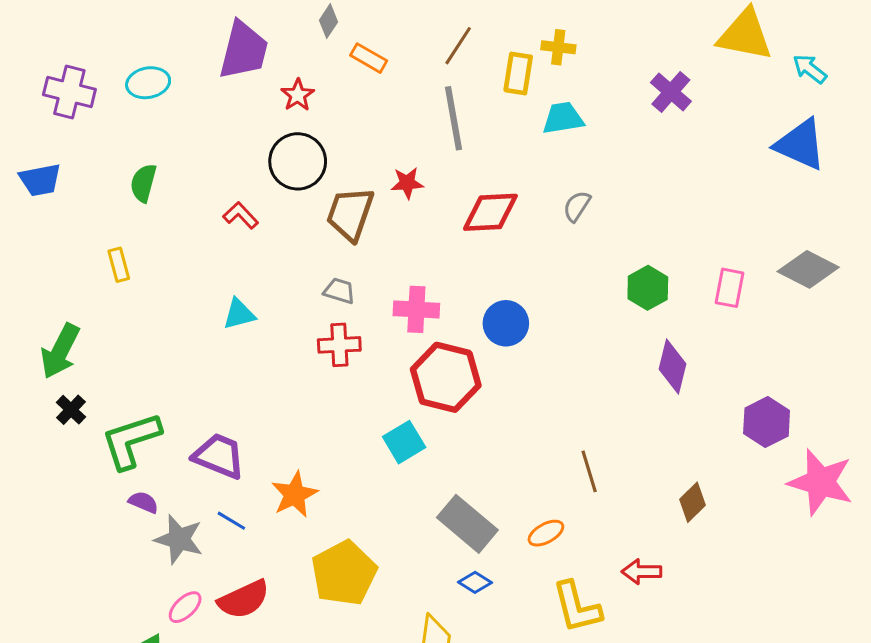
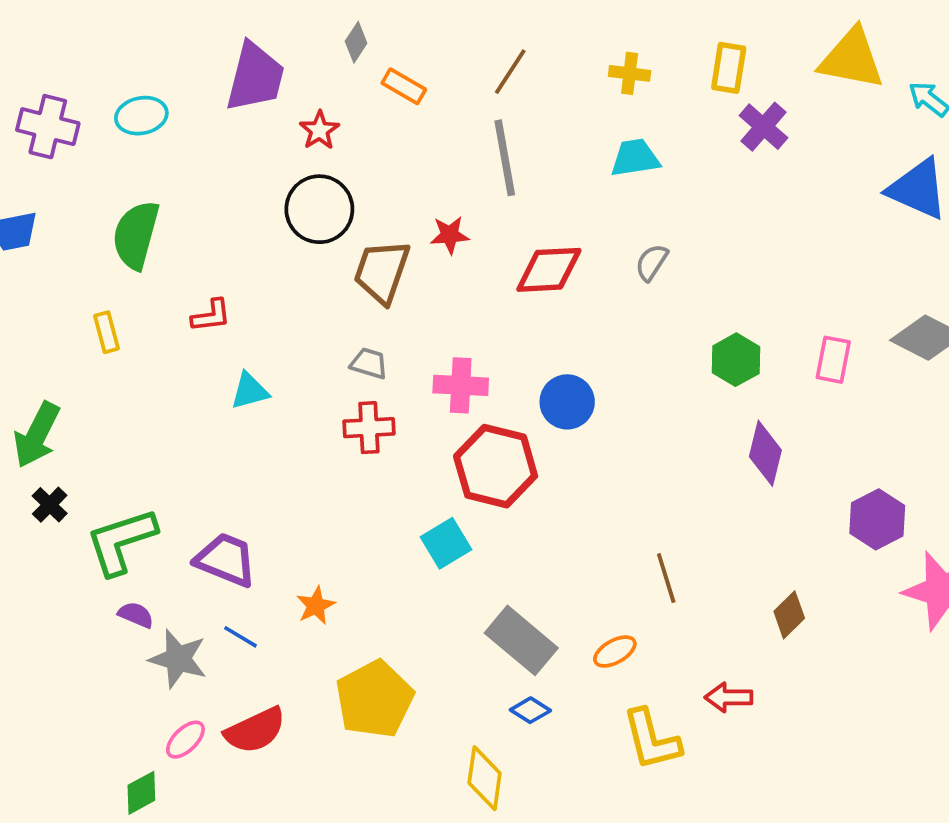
yellow rectangle: (518, 73) -> (729, 68), moved
green semicircle: (143, 183) -> (136, 235), size x1.5
red L-shape: (241, 215) -> (211, 316), moved, turned 126
orange star: (295, 495) -> (316, 606), size x0.7

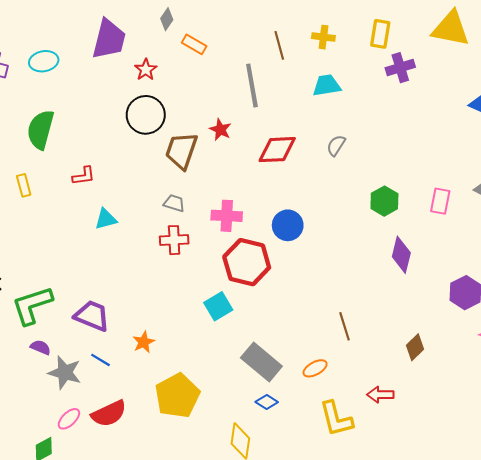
brown line: (510, 72) -> (279, 45), moved, turned -48
purple cross: (764, 127) -> (400, 68), turned 32
red star: (450, 235) -> (220, 130), turned 30

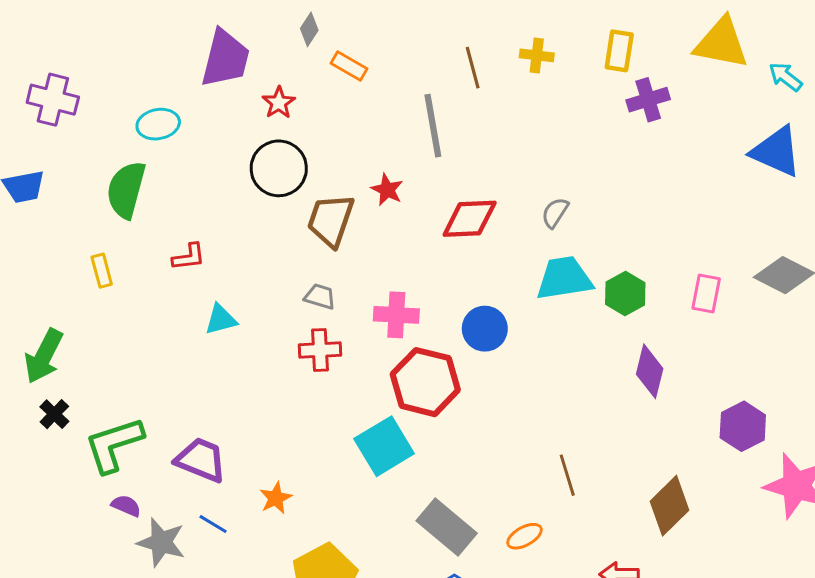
cyan ellipse: (44, 61) -> (158, 124), moved
cyan trapezoid: (327, 85) -> (564, 278), moved, size x1.4
cyan square: (218, 306) -> (384, 446), size x1.4
brown diamond: (415, 347) -> (670, 506), size x1.5

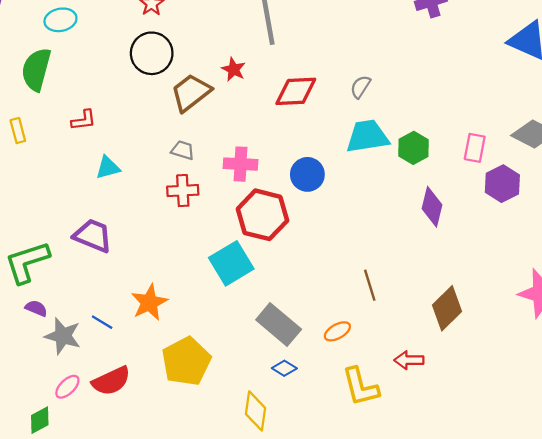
brown trapezoid: (331, 220) -> (191, 93), turned 33
purple hexagon: (743, 426) -> (502, 184), moved
purple trapezoid: (201, 460) -> (93, 236), moved
orange star: (276, 498) -> (149, 302), size x1.5

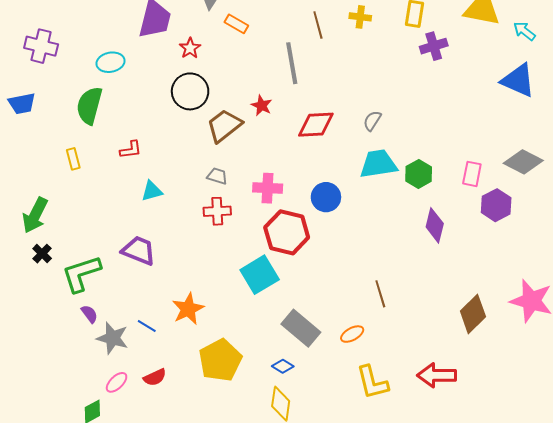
purple semicircle: (36, 308) -> (89, 314), turned 30
brown diamond: (447, 308) -> (473, 314), moved
red arrow: (409, 360) -> (437, 375), moved, size x1.5
blue diamond: (284, 368) -> (283, 366), moved
red semicircle: (111, 381) -> (155, 377), size x0.7

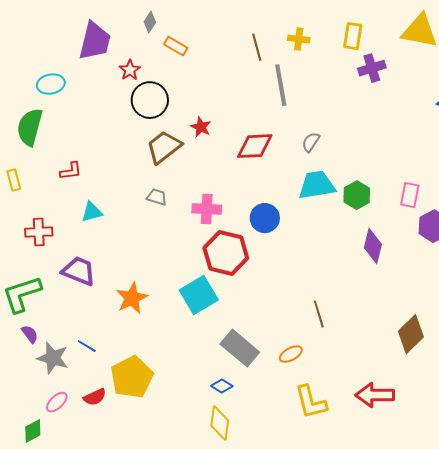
gray line: (292, 63) -> (281, 85), moved
black circle: (190, 91) -> (150, 100), moved
red cross: (217, 211) -> (39, 232), moved
orange star: (188, 309) -> (132, 298), moved
yellow pentagon: (220, 360) -> (132, 377), moved

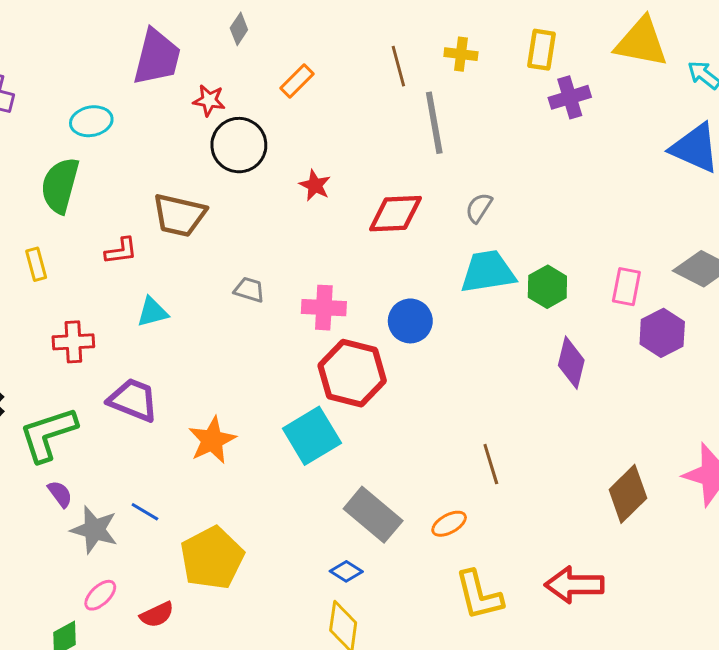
orange rectangle: (176, 46) -> (297, 81), moved, turned -75
red star: (130, 70) -> (209, 100), turned -30
brown trapezoid: (164, 147) -> (179, 215), moved, turned -129
red semicircle: (95, 397) -> (157, 615), moved

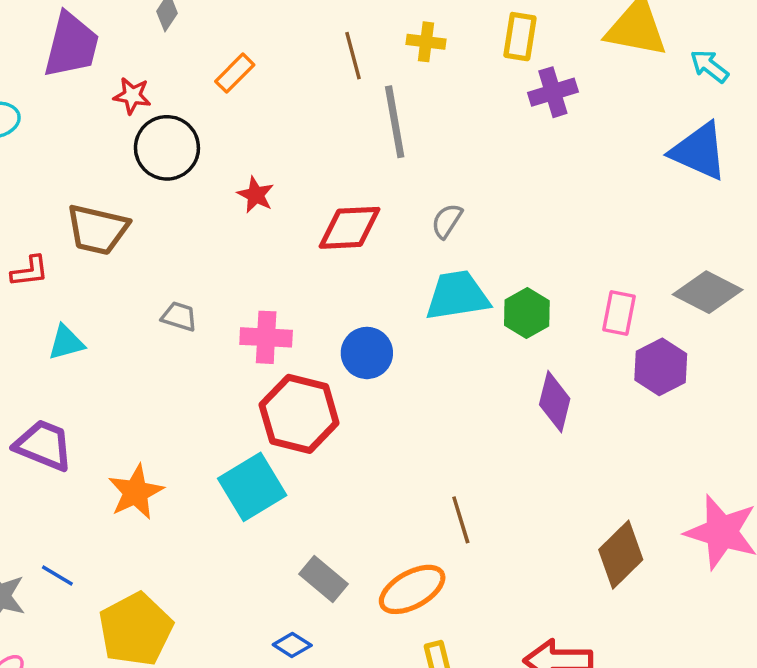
gray rectangle: (373, 515) -> (323, 579), size x0.7
orange ellipse: (449, 524) -> (412, 589), size x1.6

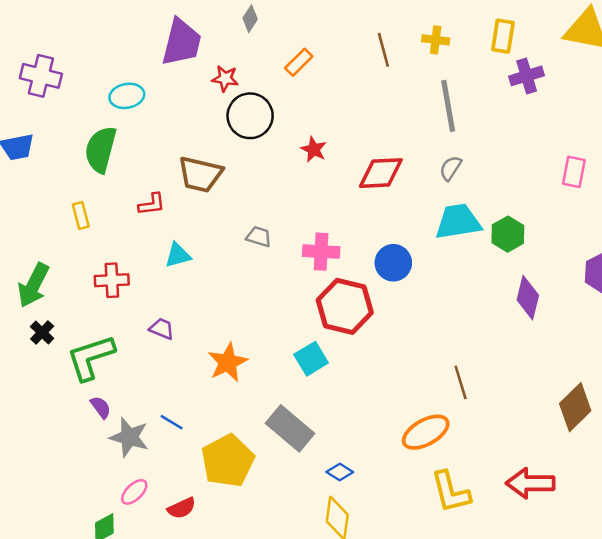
gray line: (395, 122) -> (448, 106), moved
pink rectangle: (619, 313) -> (574, 172), moved
purple trapezoid: (44, 445) -> (162, 329), size x0.6
cyan square: (252, 487) -> (311, 359), size x0.7
gray rectangle: (323, 579) -> (290, 428), moved, size x1.4

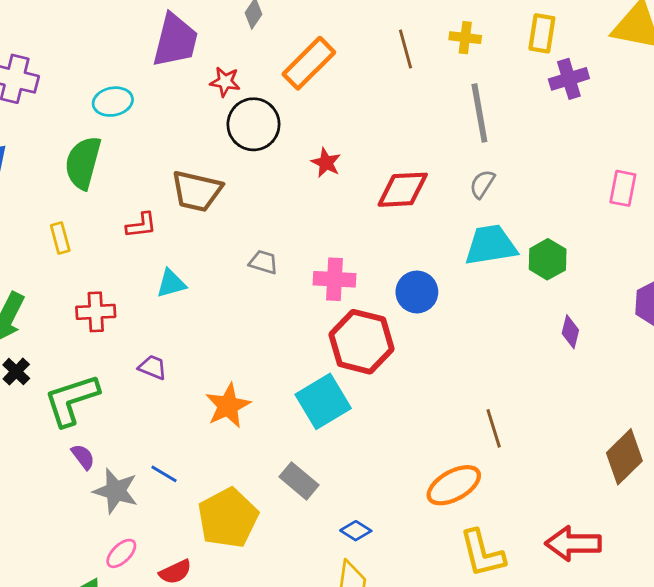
orange rectangle: (299, 62) -> (309, 63), size x1.6
purple diamond: (528, 298) -> (570, 332), size x0.7
cyan square: (311, 359) -> (323, 401), size x1.4
gray rectangle: (290, 428) -> (299, 481), size x0.7

